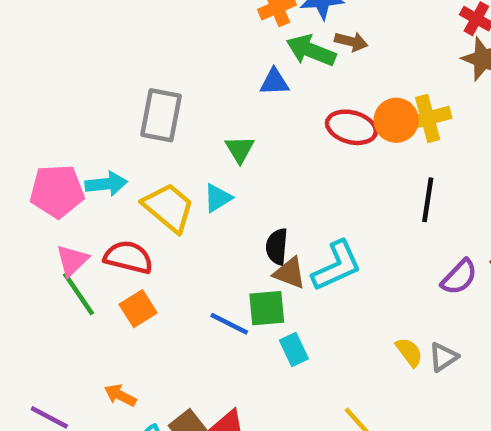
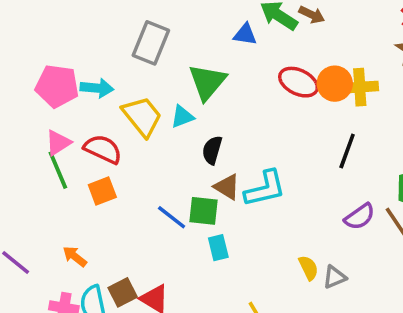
green triangle: (240, 149) -> (207, 82), size x1.6
black semicircle: (277, 247) -> (212, 150), moved

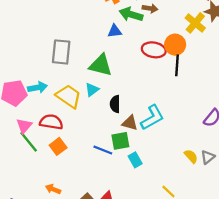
green triangle: (207, 82) -> (101, 65), turned -40
yellow cross: (360, 87) -> (195, 23), moved, turned -30
black line: (347, 151) -> (177, 65), moved

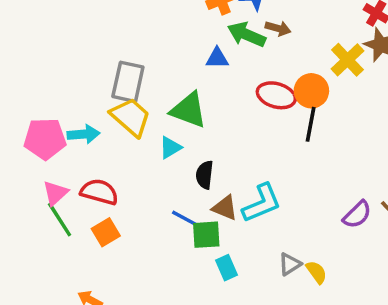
yellow trapezoid: (69, 96) -> (131, 117), moved
blue line: (103, 150) -> (186, 219), moved
gray triangle: (208, 157) -> (290, 264), moved

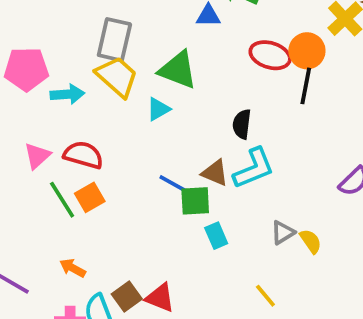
pink pentagon: (45, 139) -> (26, 69), moved
black semicircle: (205, 175) -> (242, 124), moved
green line: (60, 219) -> (62, 200), moved

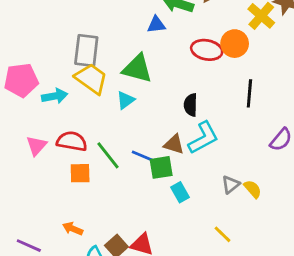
black line: (306, 86) -> (249, 93), moved
orange square: (90, 197) -> (80, 173), turned 35
green line: (62, 200) -> (108, 155), moved

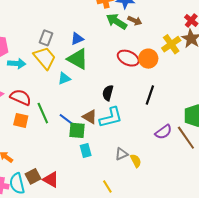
blue triangle: (156, 25) -> (77, 39), moved, turned -32
gray rectangle: (86, 51) -> (46, 38), size x0.7

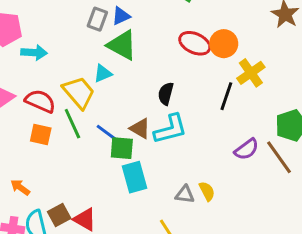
gray rectangle: (46, 38) -> (97, 19), moved
yellow cross: (171, 44) -> (251, 73), moved
yellow trapezoid: (45, 58) -> (79, 92), moved
cyan rectangle: (86, 151) -> (135, 177), size x1.5
gray triangle: (121, 154) -> (185, 194), moved, turned 32

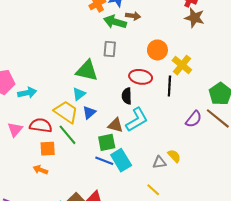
blue triangle: (121, 16) -> (89, 112), moved
gray rectangle: (97, 19) -> (110, 49), moved
red ellipse: (195, 43) -> (141, 77), moved
blue line: (108, 133) -> (104, 161), moved
orange arrow: (20, 187) -> (40, 170), moved

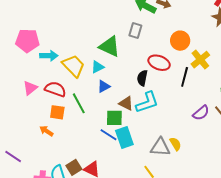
yellow trapezoid: (66, 112) -> (73, 66), moved
gray triangle: (159, 162) -> (160, 147), size x1.5

